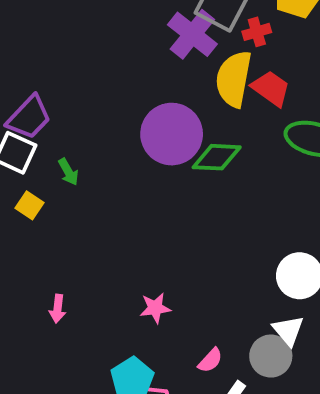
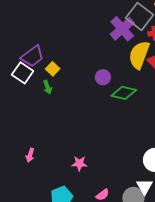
purple circle: (172, 134) -> (103, 77), size x0.5
yellow square: (30, 205) -> (53, 69), moved

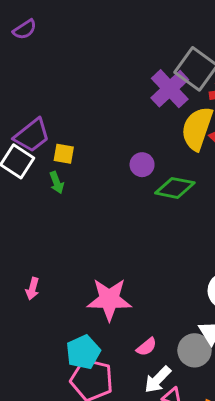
yellow square: (53, 69) -> (64, 154), turned -32
pink star: (79, 163) -> (109, 299), size x1.8

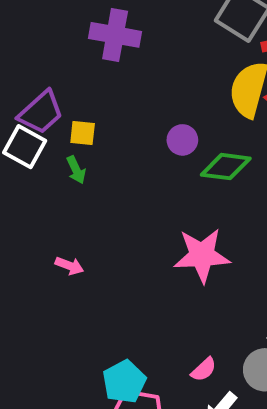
purple cross: (170, 89) -> (115, 35), moved, turned -33
pink arrow: (32, 289) -> (69, 266), moved, turned -80
pink star: (109, 299) -> (202, 255), moved

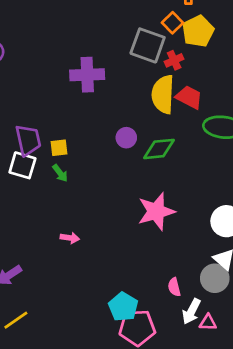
purple cross: (115, 35) -> (87, 75), moved
purple trapezoid: (41, 112) -> (28, 140), turned -48
pink semicircle: (204, 369) -> (174, 287), turned 132

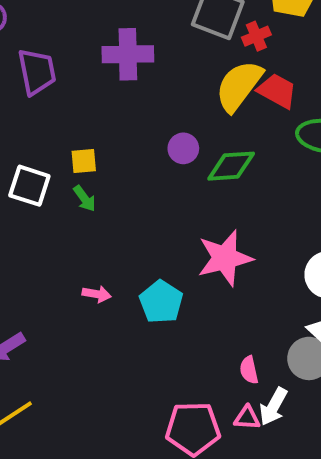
yellow semicircle: (163, 94) -> (239, 86), turned 33
purple trapezoid: (28, 140) -> (37, 72), moved
cyan pentagon: (123, 307) -> (161, 302), moved
pink triangle: (208, 322) -> (247, 418), moved

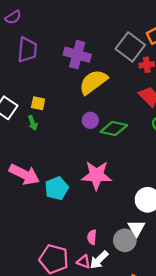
yellow semicircle: (239, 86) -> (93, 82), moved
purple circle: (183, 148) -> (90, 120), moved
pink arrow: (97, 294) -> (24, 174), size x2.0

